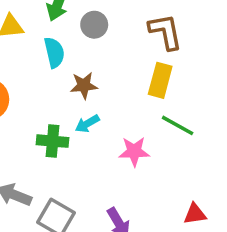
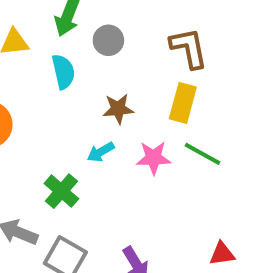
brown star: (84, 85) -> (118, 109), moved
green cross: (53, 141) -> (61, 191), moved, turned 36
pink star: (134, 151) -> (153, 158), moved

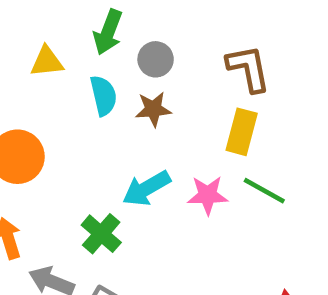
brown star: (118, 109) -> (153, 109), moved
cyan arrow: (101, 152) -> (146, 188), size x1.5

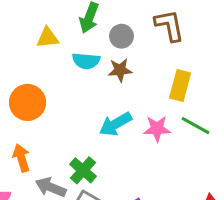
brown L-shape: (248, 68) -> (169, 25), moved
cyan semicircle: (103, 96) -> (86, 61), turned 108
green cross: (101, 234) -> (83, 170), moved

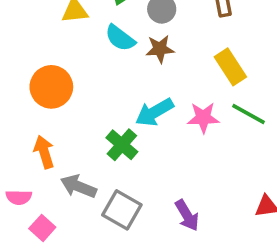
cyan semicircle: (86, 61) -> (120, 38), turned 32
yellow rectangle: (180, 86) -> (230, 67), turned -48
green cross: (83, 170) -> (122, 145), moved

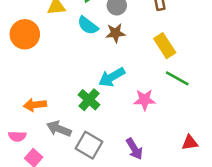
orange circle: (51, 87) -> (25, 34), moved
pink star: (203, 118) -> (145, 100), moved
orange arrow: (44, 152) -> (35, 105), turned -80

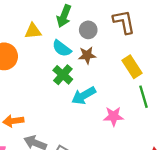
green line: (177, 78) -> (144, 97), turned 45
green cross: (89, 100) -> (63, 75), moved

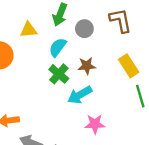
cyan semicircle: (62, 48) -> (58, 47), turned 90
brown star: (87, 55) -> (87, 66), moved
pink star: (114, 116) -> (95, 124), moved

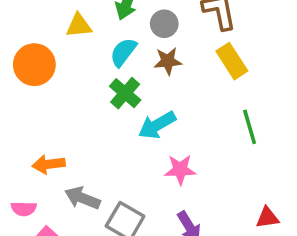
brown star: (87, 66) -> (168, 61), moved
yellow rectangle: (129, 66) -> (232, 61), moved

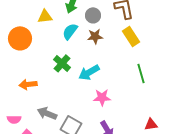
green cross: (125, 93) -> (62, 63), moved
orange arrow: (49, 164) -> (28, 84), moved

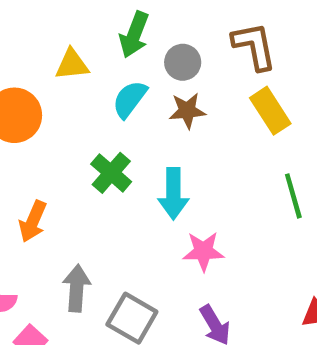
cyan arrow: (89, 72) -> (173, 194), turned -60
orange arrow: (28, 84) -> (33, 221), turned -60
gray arrow: (47, 113) -> (77, 288), turned 72

